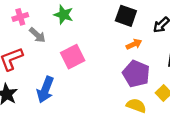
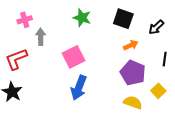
green star: (63, 15) -> (82, 18), moved
gray arrow: (37, 35) -> (41, 37), turned -133
blue arrow: (45, 90) -> (79, 88), moved

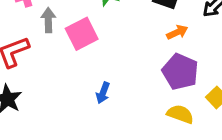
pink square: (73, 57) -> (82, 34), moved
blue arrow: (79, 88) -> (103, 93), size x0.6

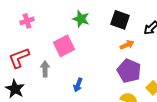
gray arrow: (48, 20) -> (45, 69), moved

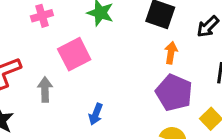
pink cross: (27, 21) -> (42, 16), moved
orange arrow: (127, 45) -> (171, 53), turned -56

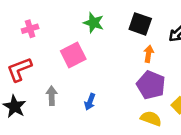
pink cross: (42, 16) -> (30, 29), moved
gray arrow: (45, 90) -> (52, 96), moved

